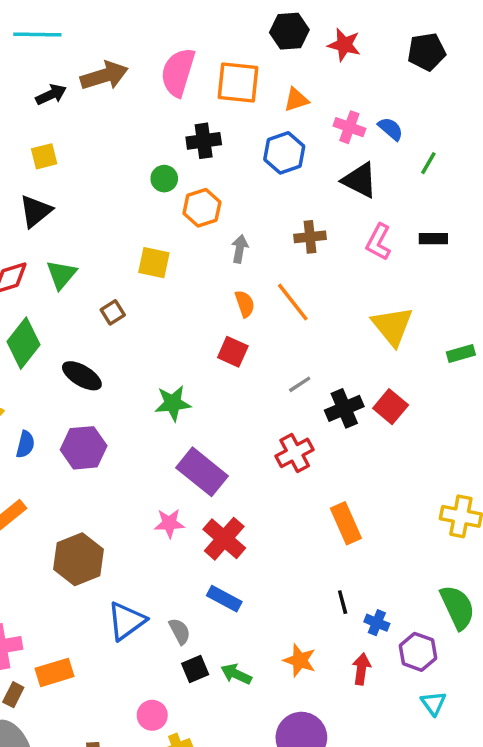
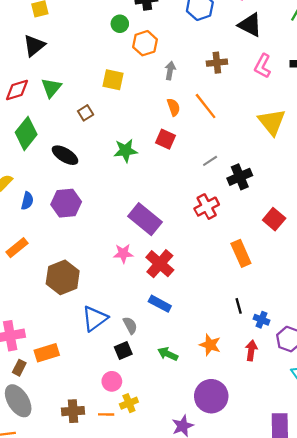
green star: (173, 403) -> (126, 151), moved
red square: (391, 407) -> (274, 219), moved
black square: (195, 669) -> (123, 351), moved

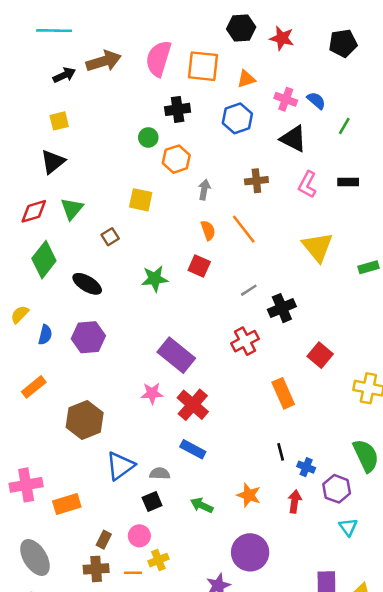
gray semicircle: (130, 325) -> (160, 473), turned -60
brown rectangle: (19, 368) -> (104, 540), moved

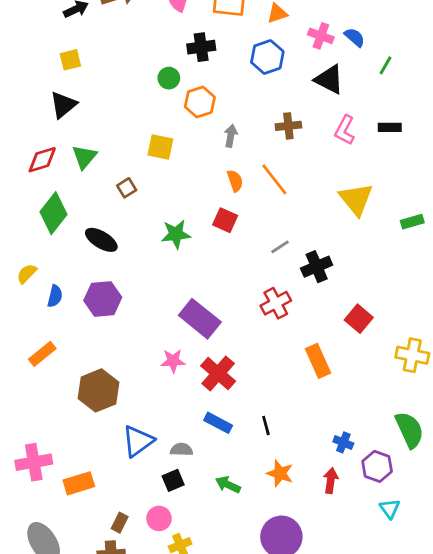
black line: (281, 452) -> (266, 426), moved

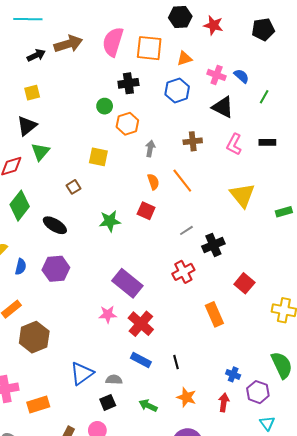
green triangle: (84, 157) -> (40, 152), moved
brown hexagon: (98, 390) -> (34, 337), moved

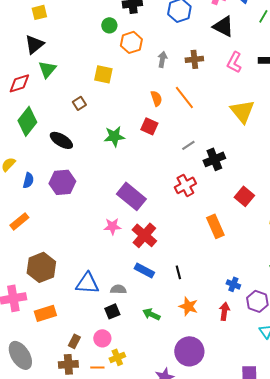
gray arrow: (150, 149) -> (162, 59), moved
brown hexagon: (34, 337) -> (41, 267), moved
blue triangle: (82, 373) -> (87, 283), turned 40

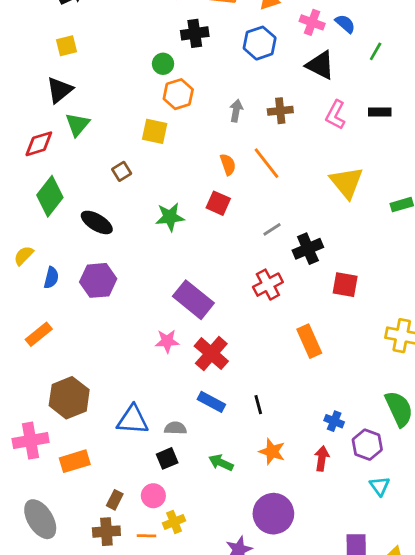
orange hexagon: (131, 42) -> (178, 94), moved
red square: (244, 196) -> (345, 285), moved, turned -30

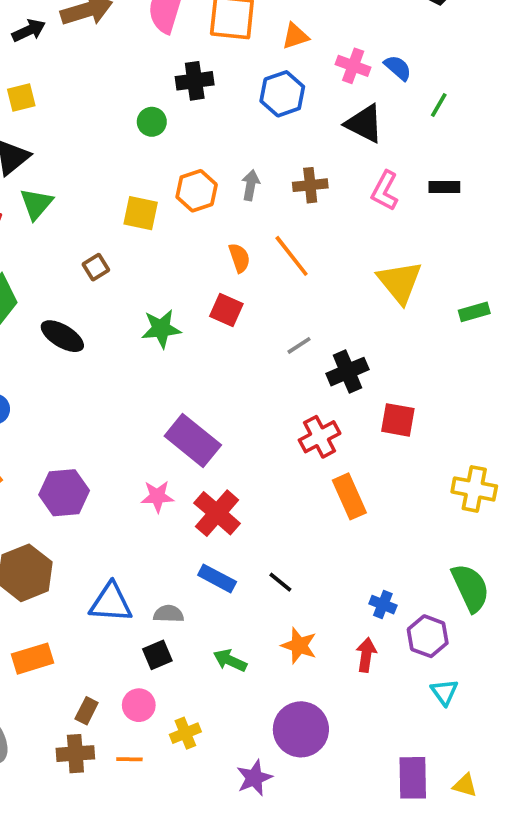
orange hexagon: (178, 94) -> (197, 191), moved
purple hexagon: (98, 280) -> (64, 493), moved
red cross: (268, 285) -> (320, 437), moved
black line: (258, 405) -> (280, 582), turned -36
yellow cross: (174, 522) -> (185, 733), moved

